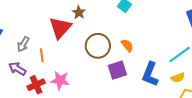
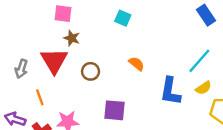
gray arrow: (23, 44) -> (21, 69), moved
brown circle: (98, 46) -> (91, 71), moved, size x0.6
purple square: (117, 70) -> (114, 110), moved, turned 36

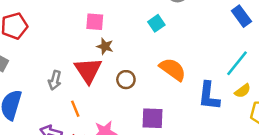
cyan square: (123, 18) -> (156, 23), turned 35
orange semicircle: (136, 64) -> (173, 69), size x1.6

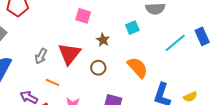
brown star: (105, 46) -> (103, 40), moved
cyan line: (237, 63) -> (175, 43), moved
orange line: (75, 109) -> (52, 82), turned -56

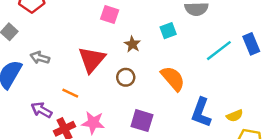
gray arrow: (41, 56) -> (40, 58), moved, turned 77

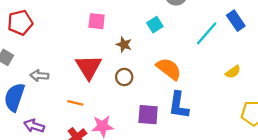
purple arrow: (41, 110) -> (34, 126), moved
blue L-shape: (201, 113) -> (179, 105), moved
yellow semicircle: (235, 116) -> (233, 72), moved

